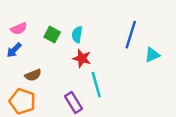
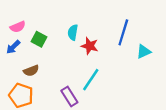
green square: (52, 35) -> (39, 39), moved
red star: (82, 58) -> (90, 46), moved
cyan line: (96, 85) -> (91, 80), turned 50

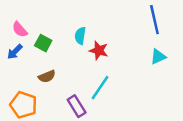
pink semicircle: (18, 27) -> (20, 29), turned 72
blue line: (123, 32) -> (154, 20), moved, turned -30
brown semicircle: (31, 71) -> (47, 76), moved

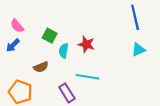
cyan semicircle: (80, 36) -> (64, 51), moved
green square: (43, 43) -> (50, 36), moved
cyan line: (100, 88) -> (87, 77), turned 65

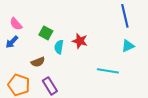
cyan line: (87, 77) -> (108, 71), moved
purple rectangle: (67, 93) -> (50, 86), moved

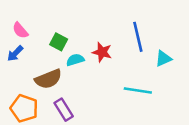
blue line: (125, 16) -> (138, 37), moved
cyan semicircle: (59, 47) -> (75, 60), turned 64
brown semicircle: (38, 62) -> (48, 79), size x1.5

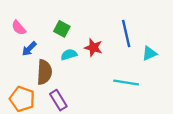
green square: (59, 42) -> (62, 29), moved
blue arrow: (15, 53) -> (29, 49), moved
brown semicircle: (48, 79) -> (44, 72), turned -65

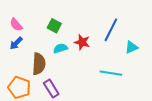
blue line: (126, 34) -> (111, 30), turned 40
blue arrow: (29, 49) -> (16, 43), moved

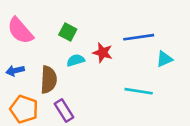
pink semicircle: (16, 25) -> (20, 31), size x1.6
blue line: (111, 30) -> (139, 37), turned 55
blue arrow: (16, 43) -> (15, 71), moved, turned 32

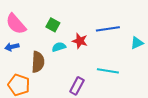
cyan triangle: (164, 59) -> (137, 43), moved
blue arrow: (15, 71) -> (12, 47), moved
purple rectangle: (64, 111) -> (77, 86), moved, turned 60

